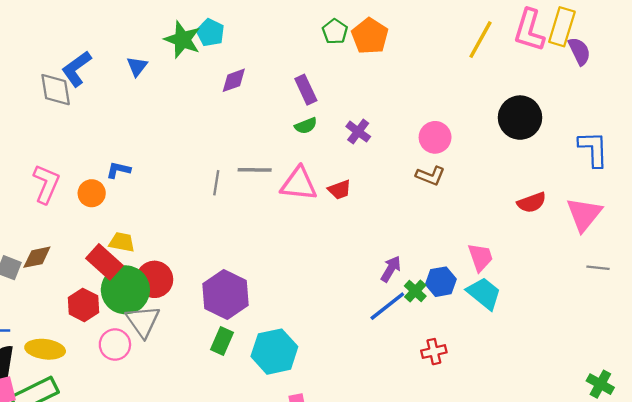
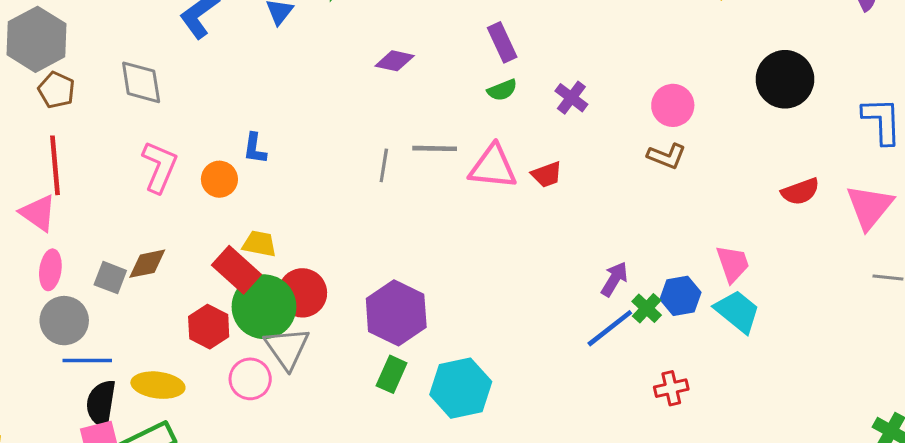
purple diamond: (234, 80) -> (395, 61), moved, turned 32
gray diamond: (56, 90) -> (141, 82), moved
blue L-shape: (118, 170) -> (255, 148), turned -95

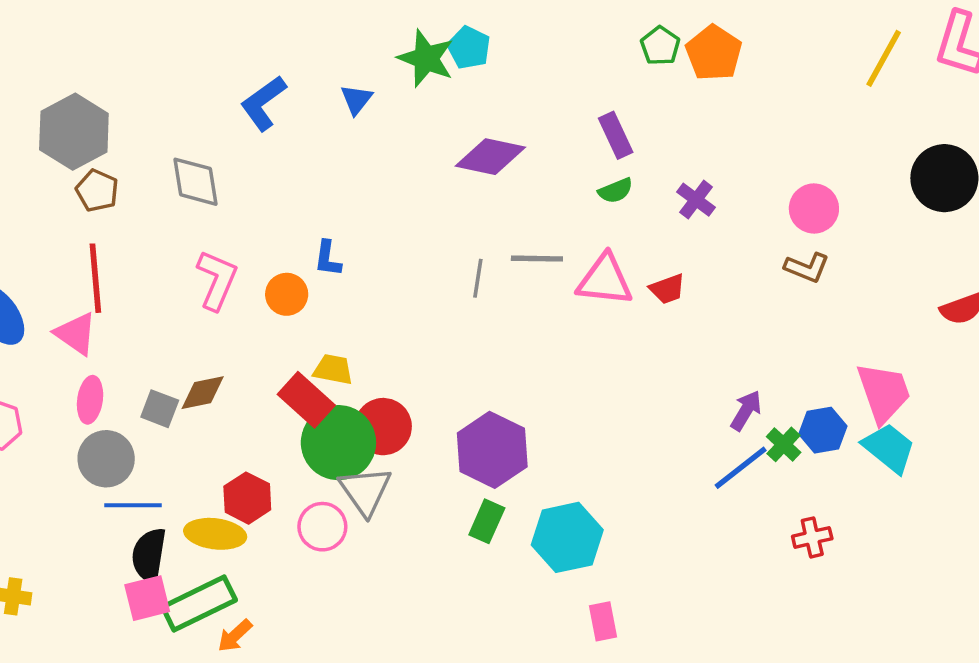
purple diamond: (395, 61) -> (490, 157), size x1.5
pink trapezoid: (733, 264) -> (884, 393), size x1.4
red hexagon: (209, 327) -> (247, 498), moved

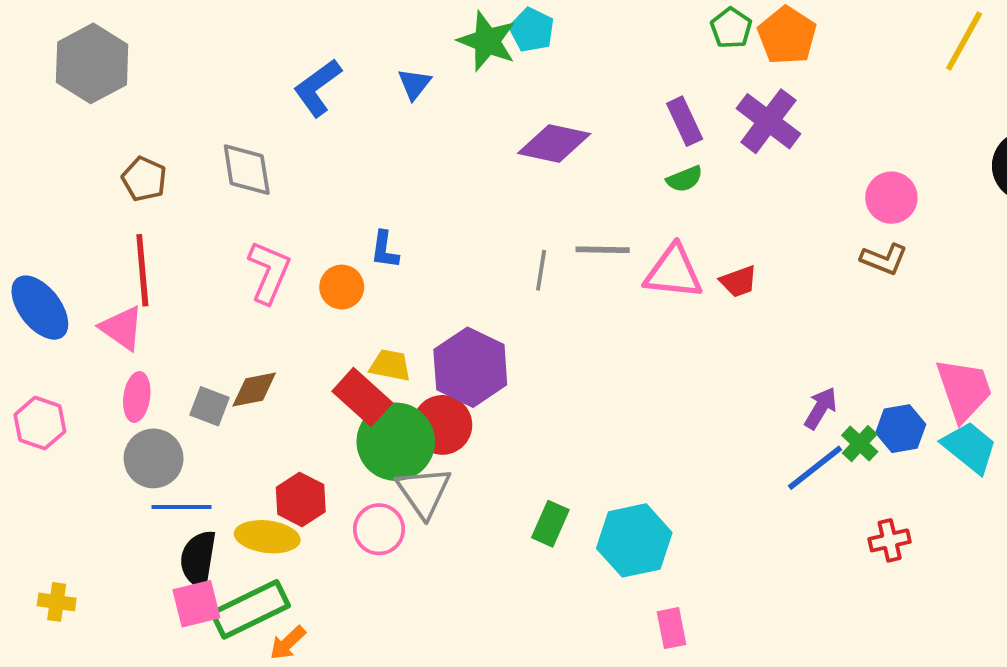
gray hexagon: (74, 132) -> (92, 63), moved
purple cross: (696, 200) -> (768, 121), moved, size x1.6
purple hexagon: (492, 450) -> (470, 367), moved

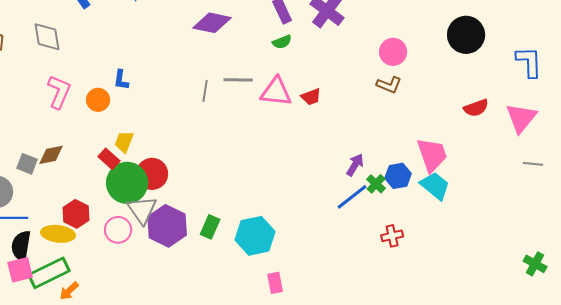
yellow trapezoid: (390, 365) -> (124, 142), turned -80
purple hexagon: (470, 367) -> (167, 226), moved
red rectangle: (362, 397) -> (109, 159), size x0.7

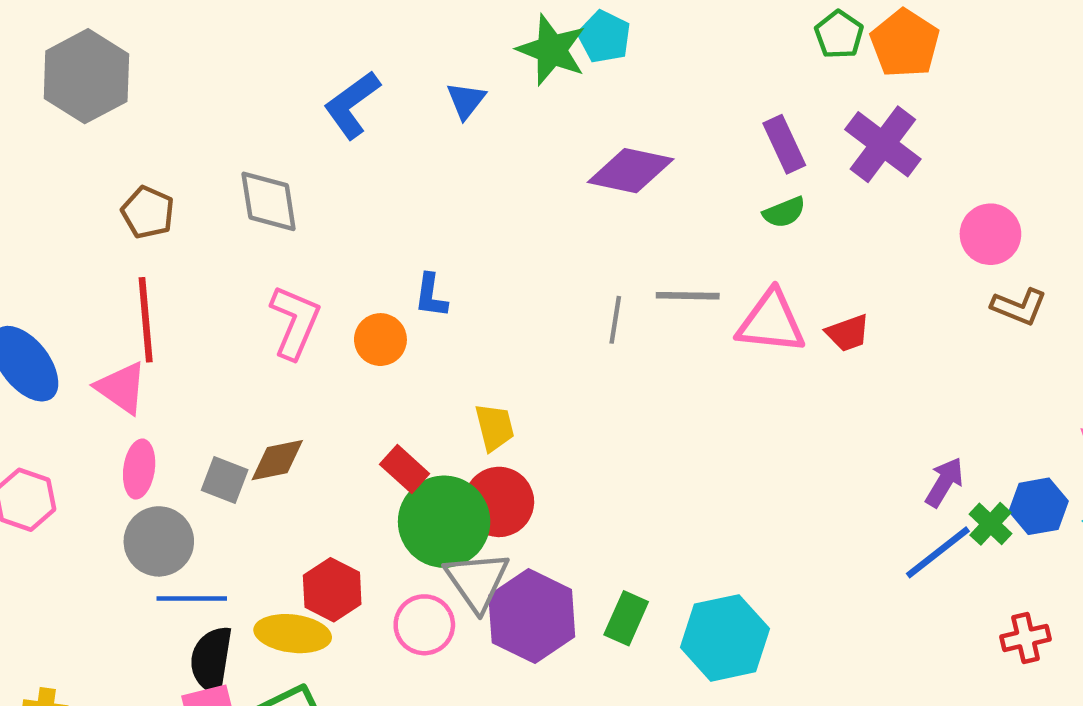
pink circle: (393, 52) -> (990, 234), moved
yellow trapezoid: (124, 142) -> (495, 427), moved, turned 145

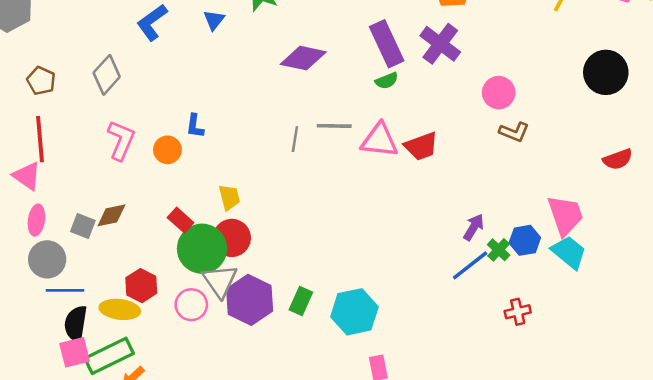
purple rectangle: (784, 144) -> (387, 44), size x1.5
gray diamond: (269, 201) -> (107, 75), turned 51
red trapezoid: (848, 333) -> (421, 146), size x1.4

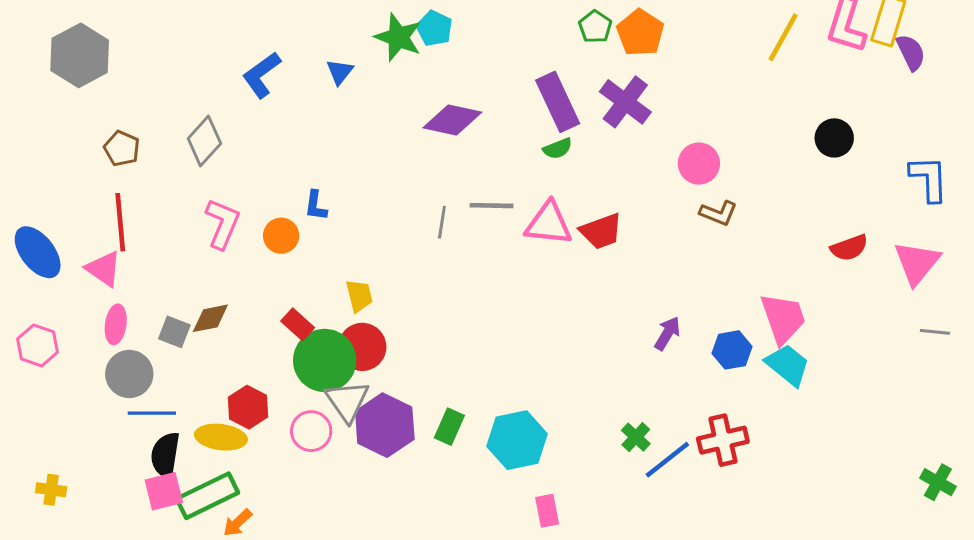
black circle: (606, 72) -> (834, 138), size x0.7
green cross: (499, 250) -> (636, 437), moved
blue line: (470, 265) -> (667, 460), moved
red cross: (518, 312) -> (723, 440), size x1.5

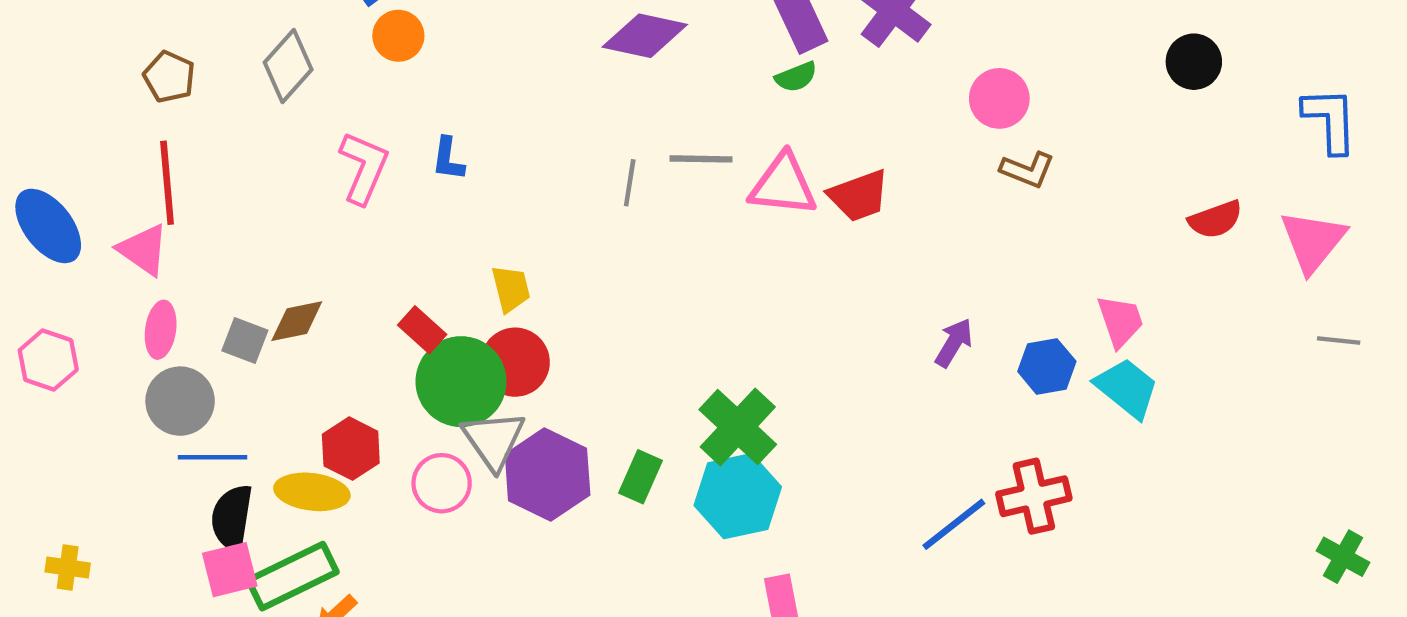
pink L-shape: (222, 224) -> (364, 168), moved
orange circle: (281, 236) -> (398, 36), moved
pink trapezoid: (783, 318) -> (1120, 321), size x0.7
green cross: (636, 437) -> (738, 427), moved, size x1.8

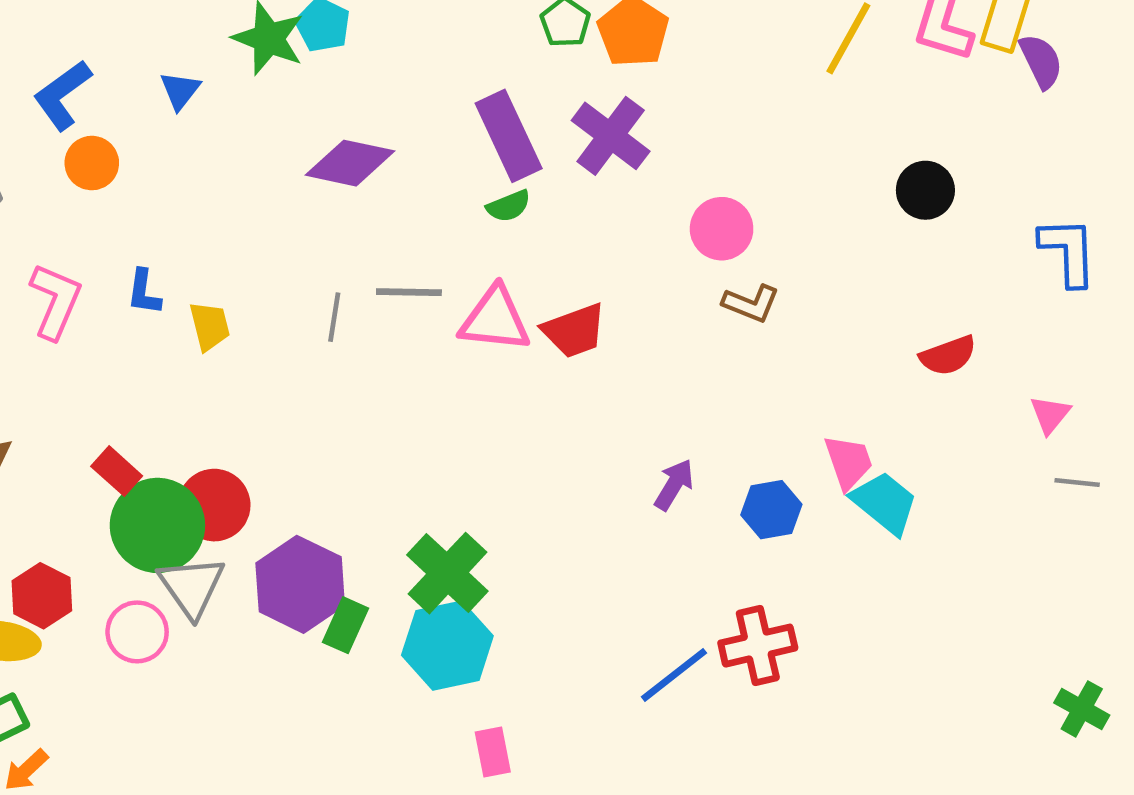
pink triangle: (1313, 241) -> (1050, 414), moved, size x0.6
yellow trapezoid: (511, 289) -> (210, 326), moved
cyan trapezoid: (1127, 388) -> (885, 503), moved
purple hexagon: (548, 475) -> (300, 584), moved

